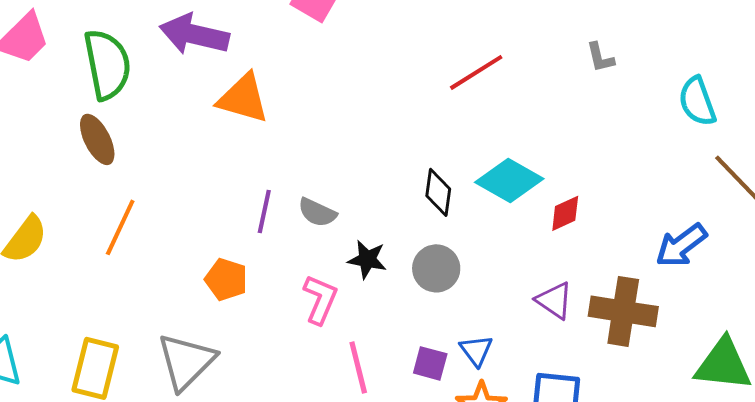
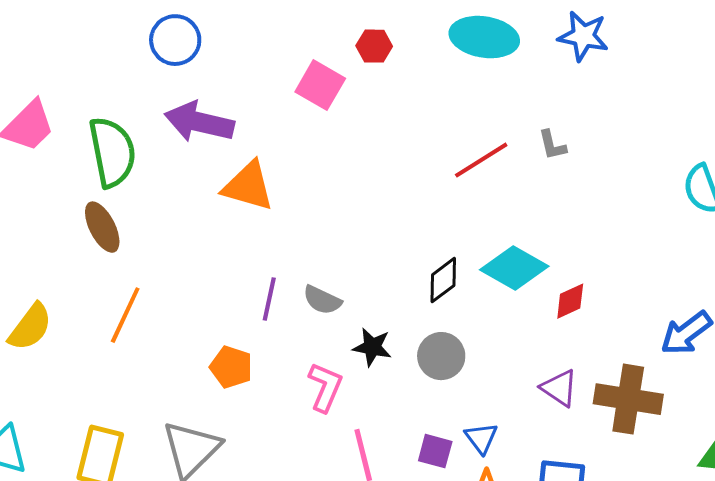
gray L-shape: (600, 57) -> (552, 145), moved
black diamond: (438, 192) -> (443, 280), turned 45

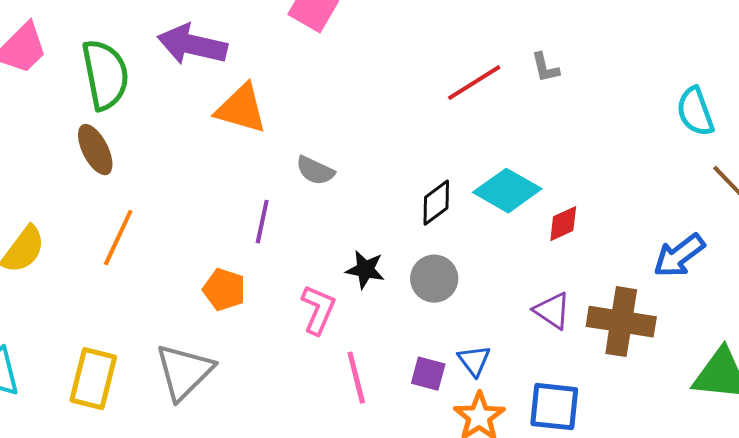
gray semicircle: (322, 300) -> (315, 171), moved

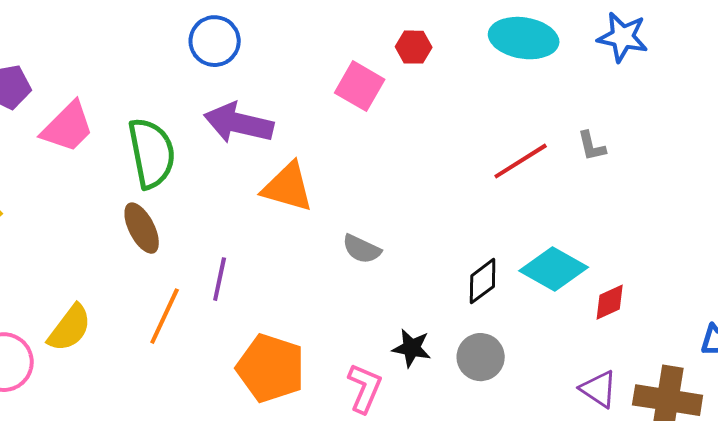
purple line: (262, 222) -> (220, 279), moved
orange pentagon: (224, 290) -> (271, 368), size x1.6

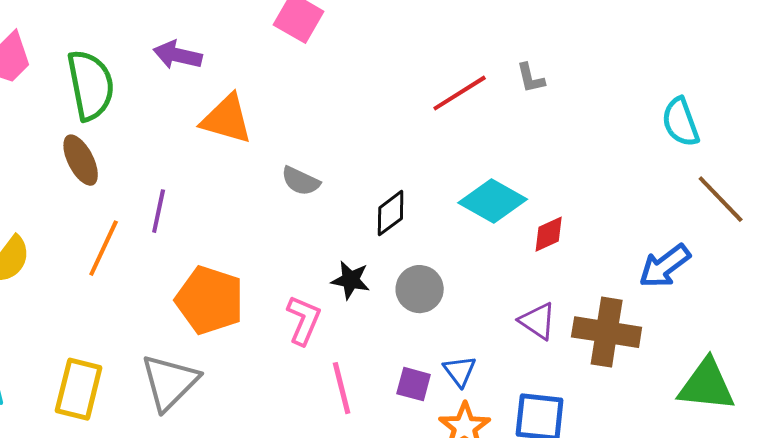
purple arrow: (239, 123) -> (178, 55), size x0.7
black diamond: (483, 281) -> (391, 213), moved

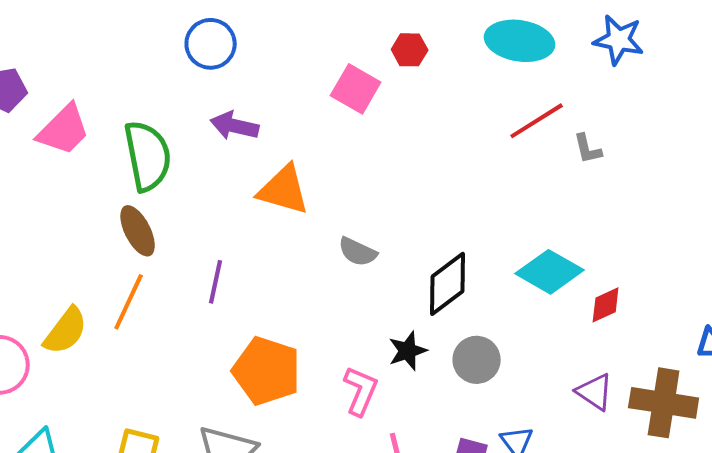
red line: (460, 93) -> (537, 121), moved
black diamond: (391, 213) -> (448, 284), size x1.4
orange line: (104, 248) -> (129, 302), moved
black star: (351, 280) -> (408, 351), turned -30

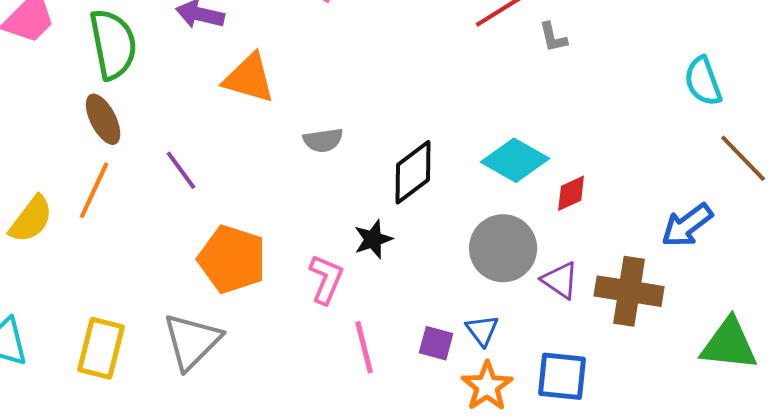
gray semicircle: (358, 252) -> (323, 140), turned -33
purple line: (216, 282) -> (181, 170), turned -48
gray circle: (477, 360) -> (503, 248), moved, size x1.4

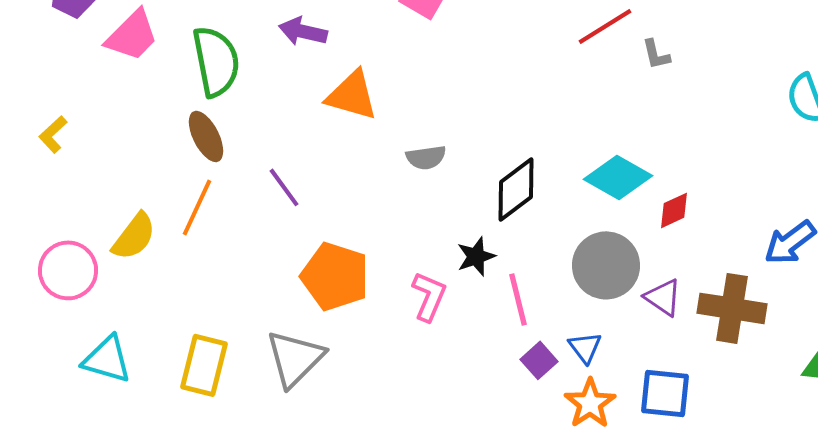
purple square: (436, 343) -> (539, 360), turned 33
pink line: (364, 347) -> (518, 299), moved

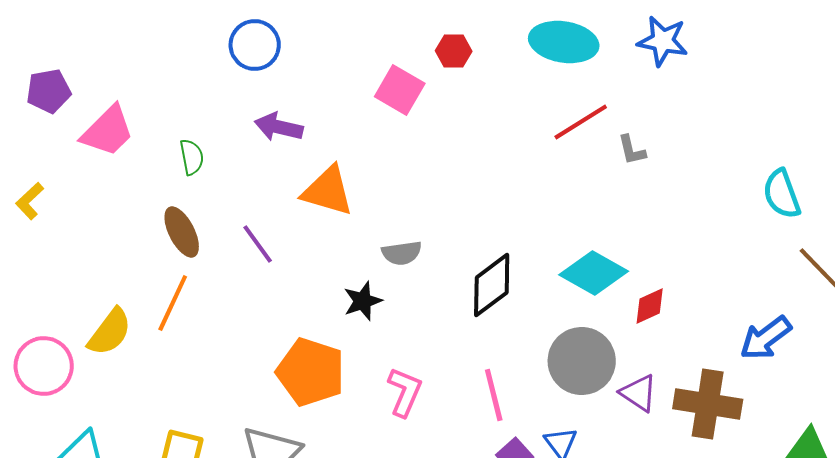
green semicircle: (216, 61) -> (192, 157), size x0.5
yellow L-shape: (53, 134) -> (30, 201), moved
purple line: (284, 187) -> (258, 244), moved
black star: (476, 256) -> (363, 301), moved

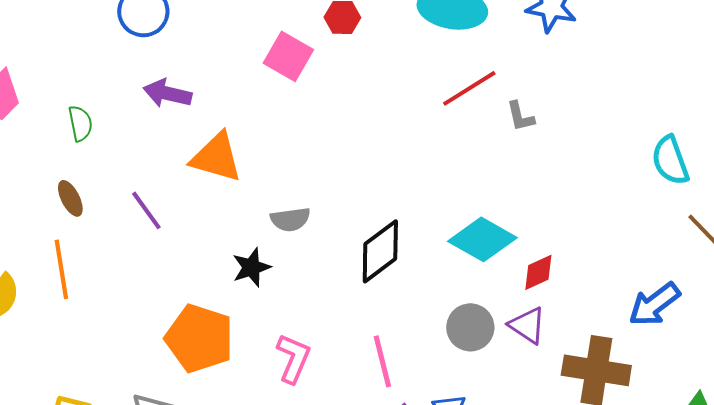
brown ellipse: (182, 232) -> (70, 198), size x0.7
orange line: (173, 303) -> (61, 269), turned -34
gray circle: (582, 361) -> (470, 327), size x0.7
purple triangle: (639, 393) -> (527, 325), moved

